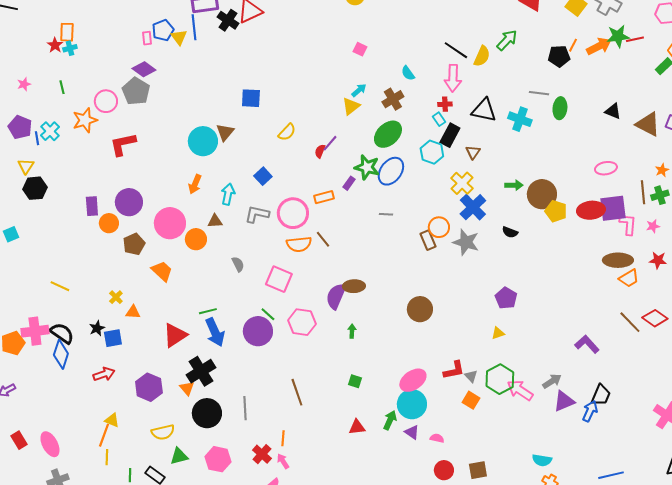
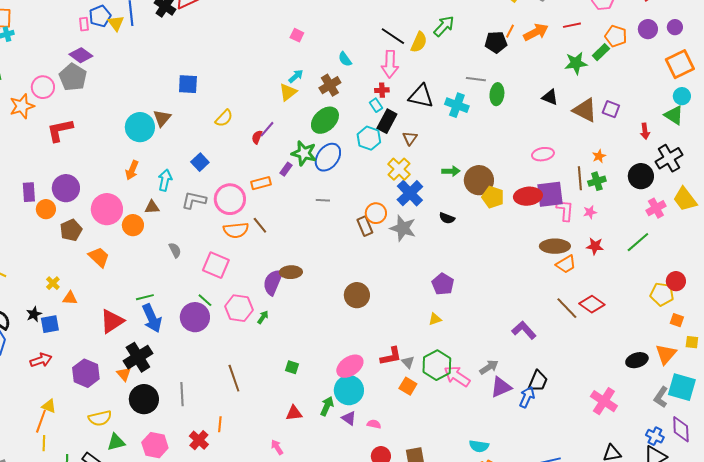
green star: (618, 36) -> (576, 63), moved
green arrow: (352, 331) -> (263, 317), moved, turned 32
pink arrow: (283, 461) -> (277, 447), moved

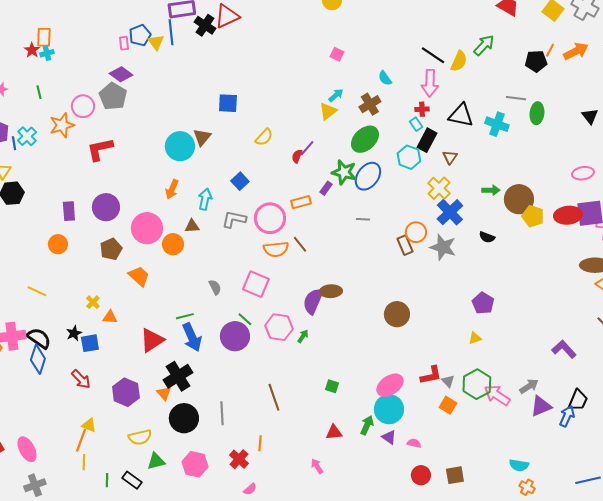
black triangle: (550, 97) -> (590, 116), turned 30
orange circle: (46, 209) -> (58, 244), moved
gray semicircle: (175, 250) -> (215, 287), moved
red arrow: (41, 360) -> (81, 379), turned 65

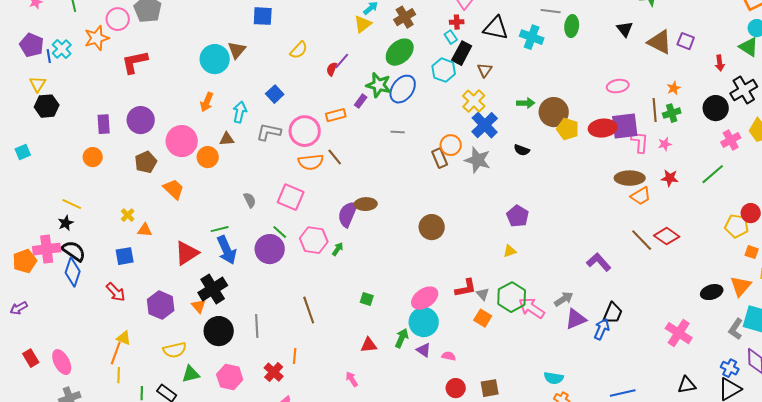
black star: (74, 333) -> (66, 223), moved

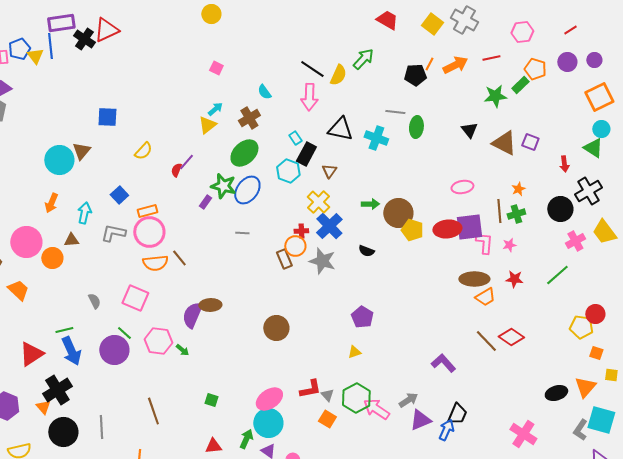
red cross: (457, 22) -> (301, 231), moved
orange rectangle: (336, 115) -> (147, 211), moved
green arrow: (338, 249) -> (182, 350), turned 96

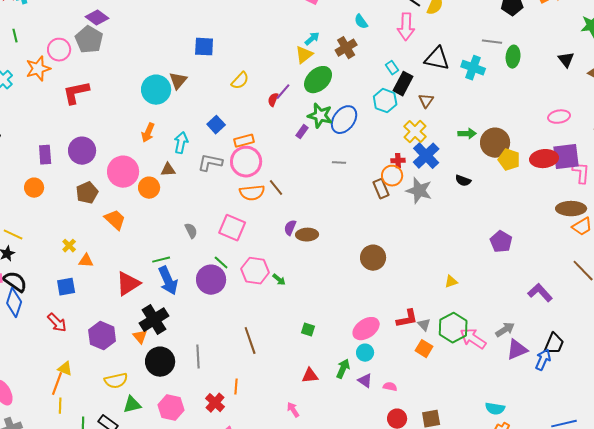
green ellipse: (244, 153) -> (318, 80), moved
purple semicircle: (192, 315) -> (290, 228), moved, size x0.6
purple pentagon: (362, 317) -> (501, 242), moved
cyan circle: (268, 423) -> (365, 353), size x0.6

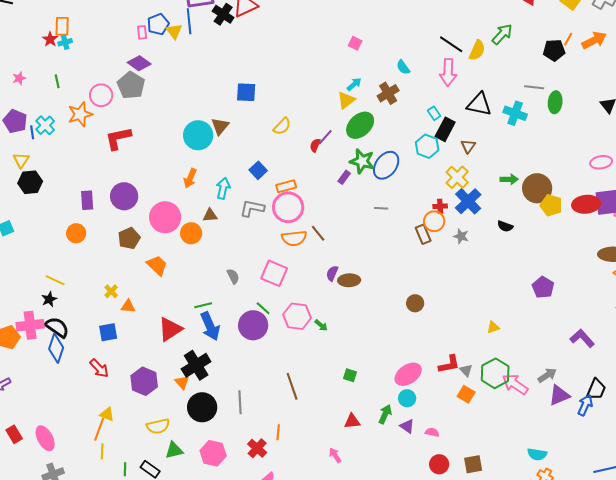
gray star: (419, 191) -> (461, 236), size x0.6
brown circle: (373, 258) -> (415, 303), size x0.7

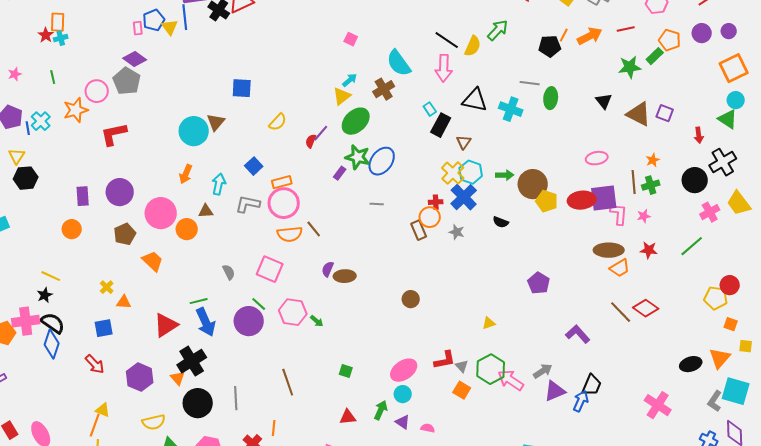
cyan semicircle: (403, 67) -> (399, 63), size x1.8
cyan hexagon: (427, 146) -> (471, 172), moved

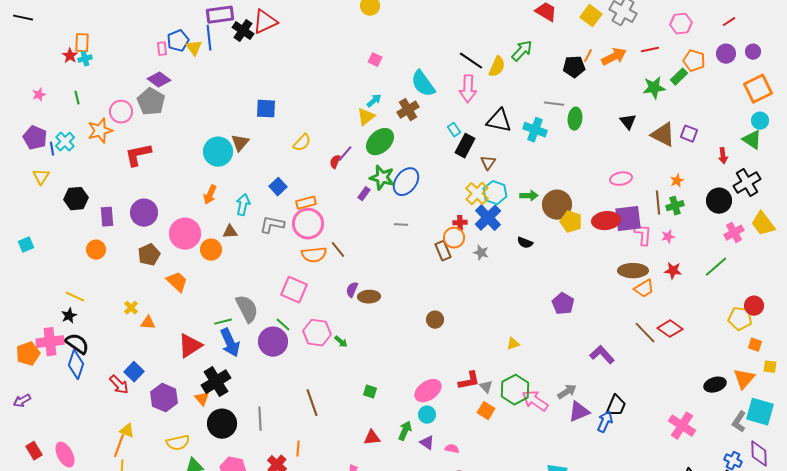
black hexagon: (26, 178) -> (76, 199), moved
gray semicircle: (229, 272) -> (247, 309), moved, size x1.8
blue square: (104, 328) -> (134, 372), moved, turned -36

